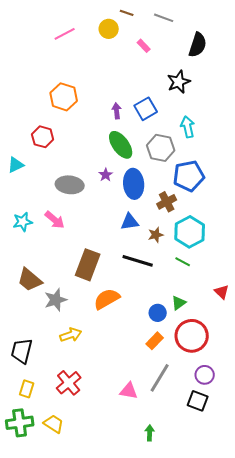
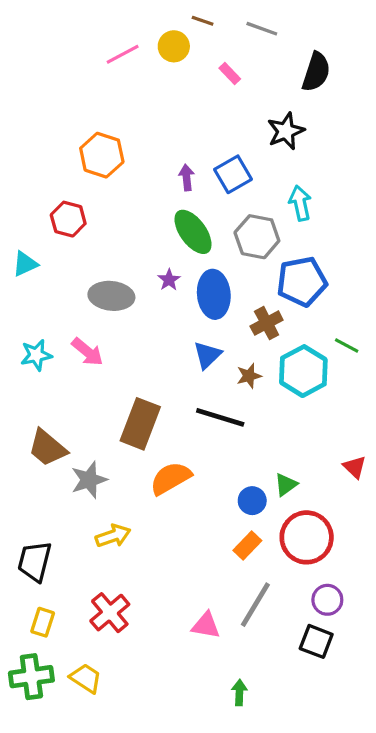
pink line: (65, 34) -> (123, 54), moved
blue triangle: (130, 222) -> (207, 355), turned -36
green line: (183, 262) -> (347, 345), moved

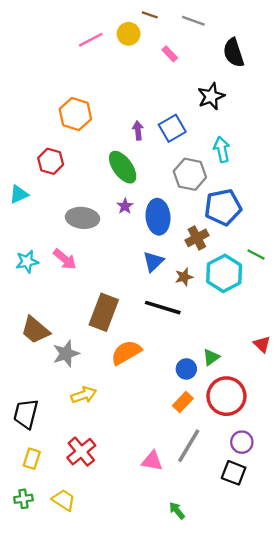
black semicircle: (316, 72) -> (234, 53), turned 144
green ellipse: (193, 232) -> (123, 167), moved
green cross: (31, 677) -> (23, 499), size x0.6
green arrow: (239, 693) -> (177, 511), turned -42

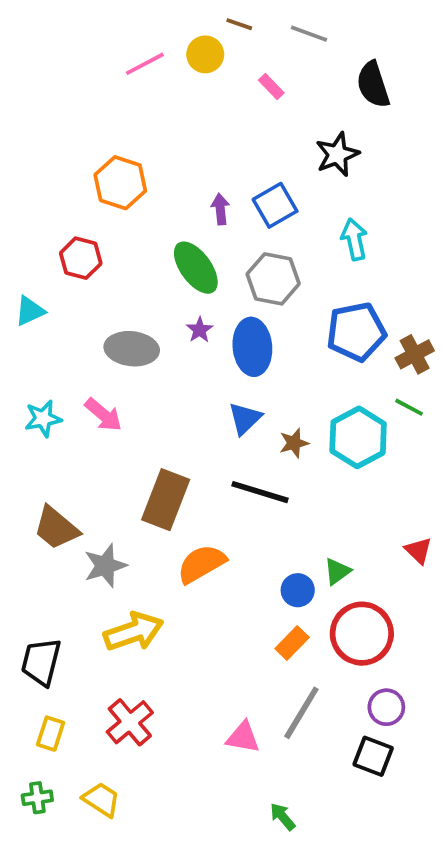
gray hexagon: (190, 174) -> (273, 279), moved
brown cross: (197, 238) -> (415, 354), moved
yellow arrow: (84, 395) -> (134, 632), size x1.4

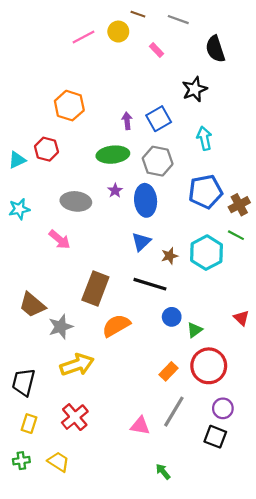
green ellipse: (196, 268) -> (113, 155), turned -60
cyan triangle: (30, 311) -> (17, 160), moved
cyan star: (43, 419) -> (19, 209), moved
blue circle: (298, 590) -> (172, 317), moved

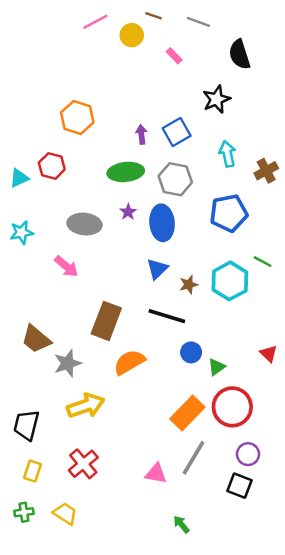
pink line: (83, 37) -> (95, 22), moved
brown cross: (239, 205) -> (266, 171), moved
orange rectangle: (168, 371) -> (187, 413), size x1.6

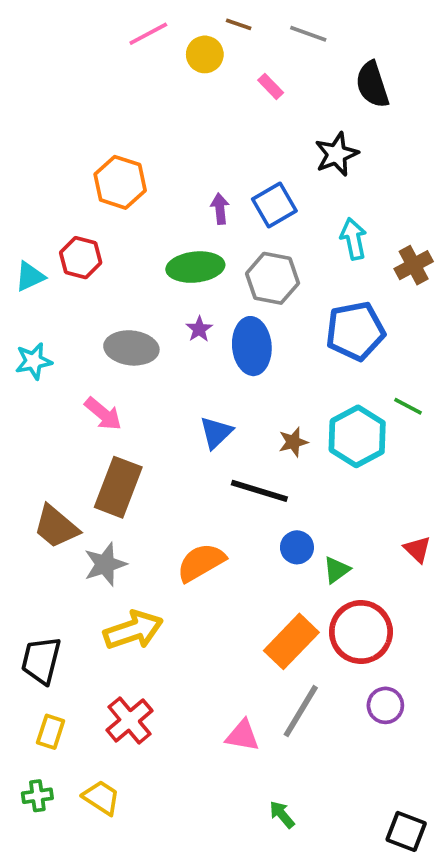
blue triangle: (157, 269) -> (216, 433), moved
brown rectangle: (106, 321) -> (118, 487), moved
black square: (240, 486) -> (406, 831), moved

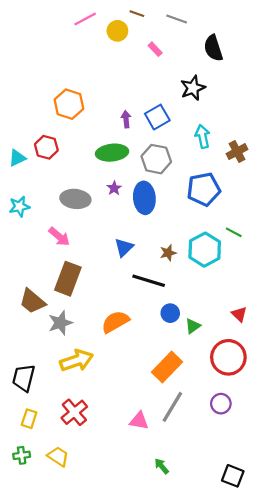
red circle: (361, 632) -> (228, 357), moved

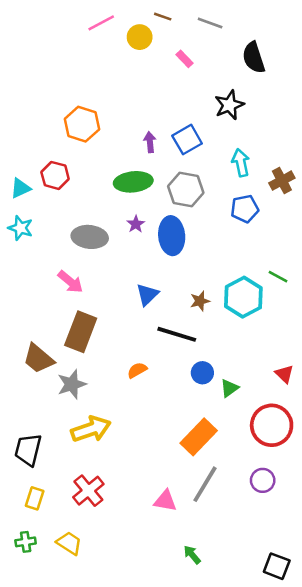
blue pentagon: (204, 189) -> (245, 209), moved, size x0.7
cyan star: (19, 206) -> (20, 228), moved, turned 30
orange semicircle: (115, 322) -> (137, 370), moved, size x0.6

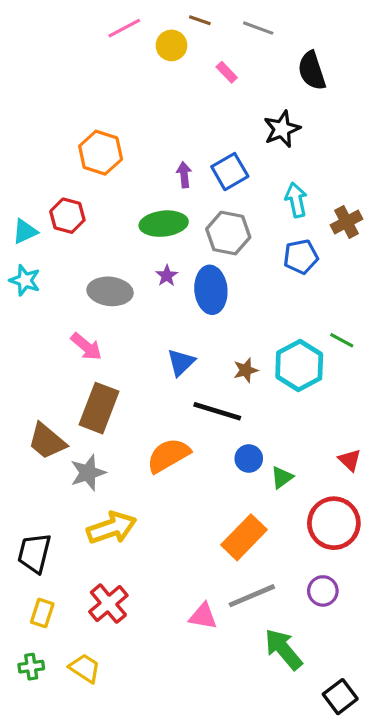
orange semicircle: (137, 370) -> (168, 455), size x1.8
gray line: (205, 484) -> (252, 596), turned 36
green arrow: (192, 555) -> (283, 649), moved, size x1.8
black square: (277, 566) -> (340, 697), turned 32

